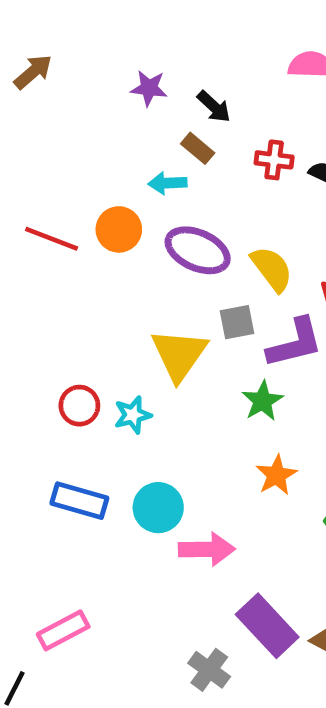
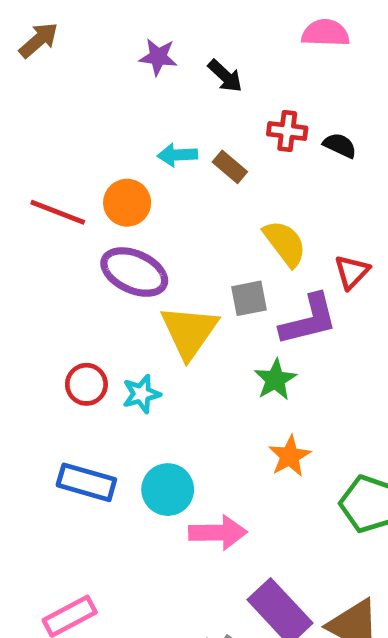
brown rectangle: (198, 148) -> (230, 167), moved
purple ellipse: (198, 250) -> (134, 272), moved

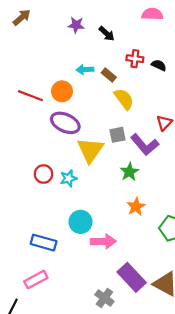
yellow semicircle: (285, 243) -> (124, 99), moved
purple L-shape: (309, 320) -> (145, 145), turned 64
blue rectangle: (86, 482) -> (44, 243), moved

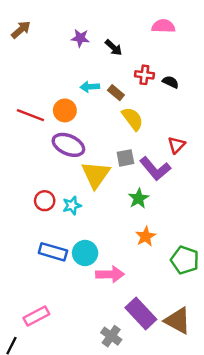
blue rectangle: (44, 243) -> (53, 252), moved

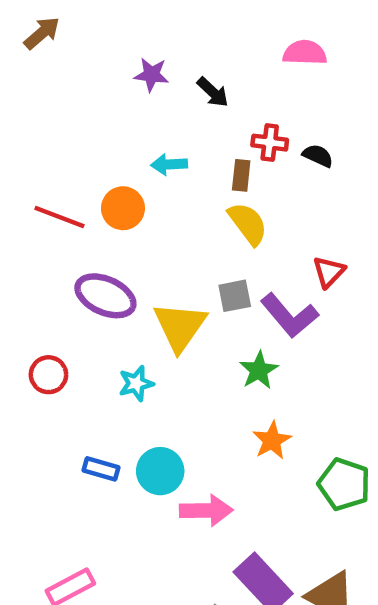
brown arrow: (21, 30) -> (42, 33), moved
brown rectangle: (116, 93) -> (241, 175), moved, turned 56
purple ellipse: (68, 145) -> (105, 296), moved
red circle: (45, 201) -> (48, 375), moved
blue rectangle: (53, 252) -> (101, 469), size x0.7

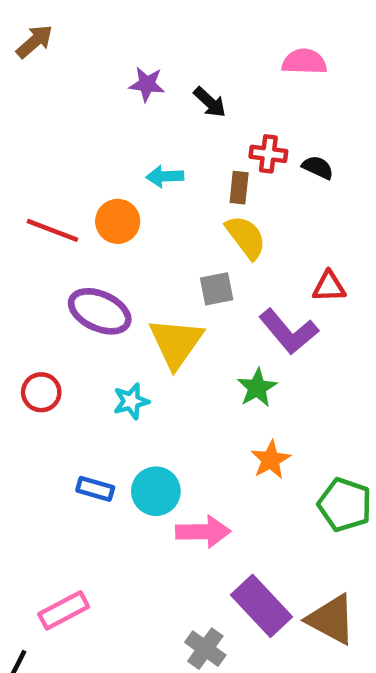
red triangle: (329, 272) -> (329, 287), turned 44
gray square: (235, 296) -> (217, 289), moved

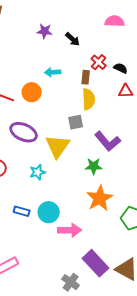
red cross: (268, 154) -> (99, 62), turned 35
yellow semicircle: (246, 237) -> (89, 99), turned 35
red triangle: (329, 287) -> (126, 91), moved
green star: (257, 388) -> (94, 166), turned 30
orange star: (271, 460) -> (100, 198), size x1.5

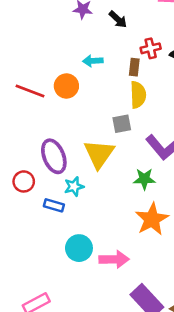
red cross: (99, 62) -> (151, 48), turned 35
purple ellipse: (24, 132) -> (54, 156), moved, turned 44
blue rectangle: (22, 211) -> (54, 205), moved
cyan circle: (49, 212) -> (79, 248), moved

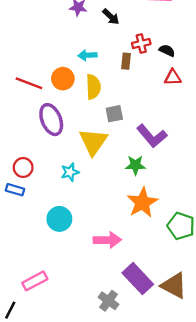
yellow semicircle: (138, 95) -> (93, 87), moved
purple ellipse: (54, 156) -> (51, 120), moved
blue rectangle: (54, 205) -> (15, 190), moved
cyan circle: (79, 248) -> (59, 219), moved

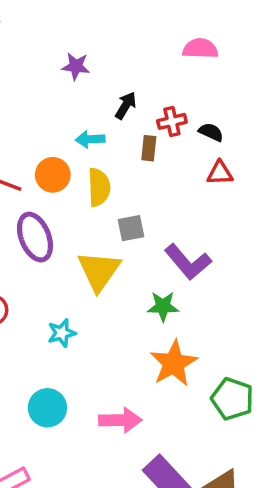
black arrow: (111, 17) -> (126, 105), moved, turned -102
cyan star: (70, 172) -> (62, 333), moved
cyan circle: (59, 219) -> (47, 408), moved

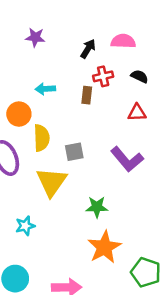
pink semicircle: (200, 49) -> (123, 41), moved
black arrow: (126, 105) -> (88, 49), moved
black semicircle: (211, 132) -> (140, 76), moved
yellow semicircle: (99, 187) -> (42, 138), moved
purple L-shape: (188, 262) -> (127, 159), moved

